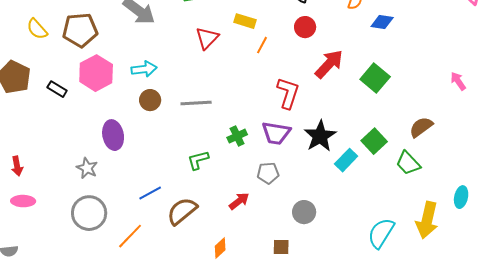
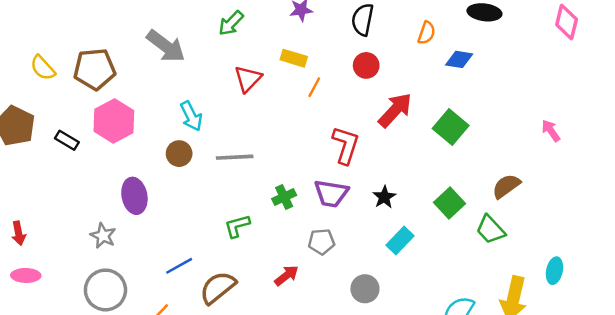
cyan arrow: (144, 69) -> (191, 116), moved, turned 70
black star: (320, 136) -> (384, 197), size x0.6
cyan rectangle: (346, 160) -> (400, 240), moved

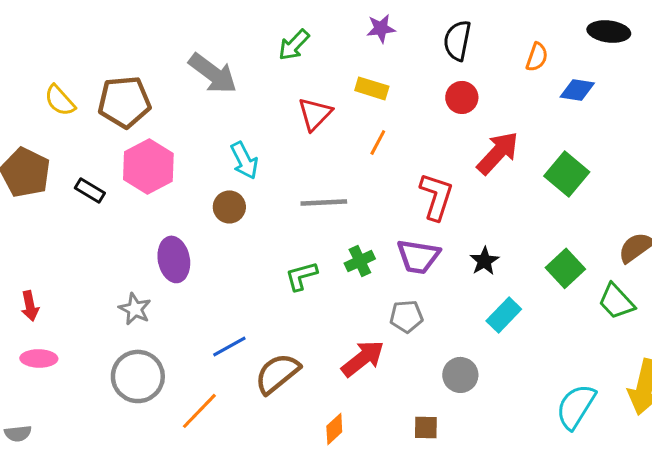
orange line: (314, 87) -> (378, 142), moved
gray line: (235, 157) -> (324, 202), moved
green L-shape: (237, 226) -> (301, 276), moved
red arrow: (287, 275) -> (363, 358), size x1.4

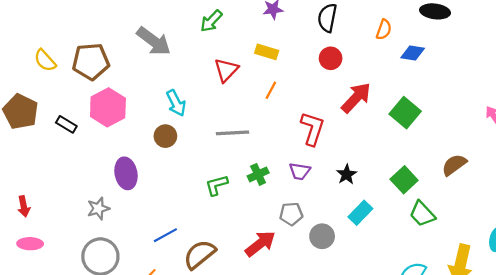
purple trapezoid: (418, 256) -> (300, 171), size x0.7
green trapezoid: (616, 301) -> (422, 214), moved
gray star: (135, 309) -> (98, 209), turned 30
gray circle: (460, 375) -> (322, 236), moved

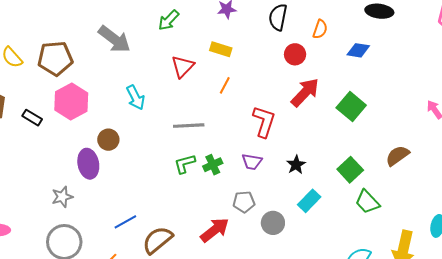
orange semicircle: (384, 30) -> (320, 29), moved
red circle: (331, 58) -> (295, 54), moved
brown circle: (165, 136) -> (108, 140), moved
green L-shape: (217, 185) -> (185, 164), moved

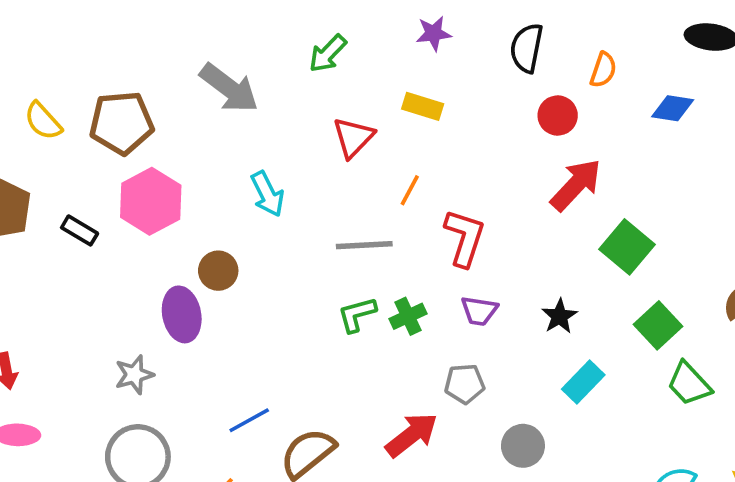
orange line: (225, 85) -> (410, 190), moved
green square: (351, 106) -> (627, 247), moved
red L-shape: (264, 122) -> (465, 238), moved
gray circle: (273, 223) -> (523, 446), moved

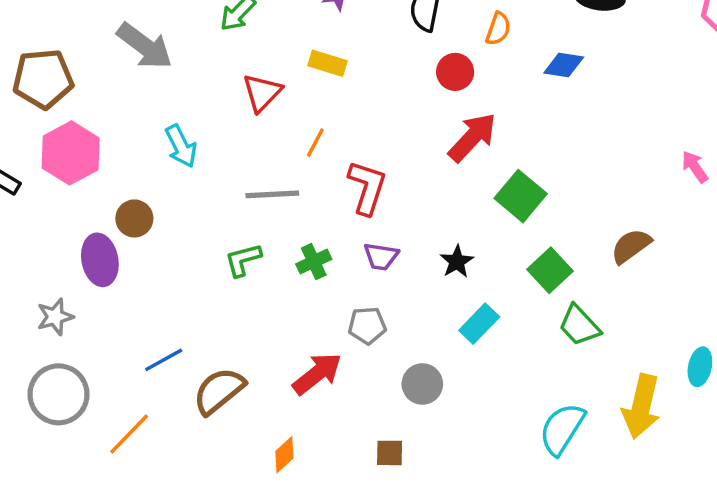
green L-shape: (357, 314) -> (243, 260), moved

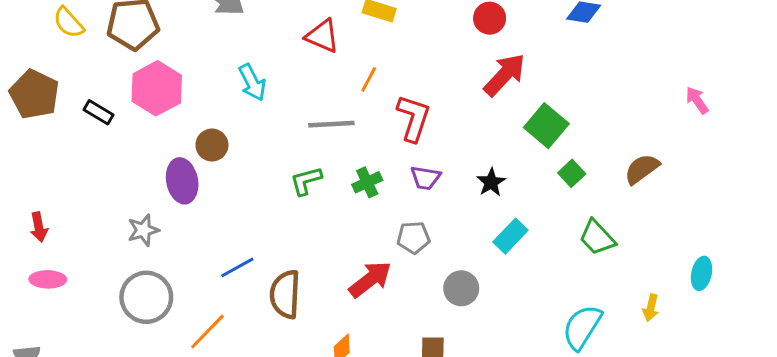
red triangle: (262, 93) -> (322, 36), turned -51
green square: (550, 270) -> (572, 173), moved, size x0.7
brown semicircle: (219, 391) -> (285, 294), turned -48
yellow arrow: (641, 406) -> (651, 308), size x0.5

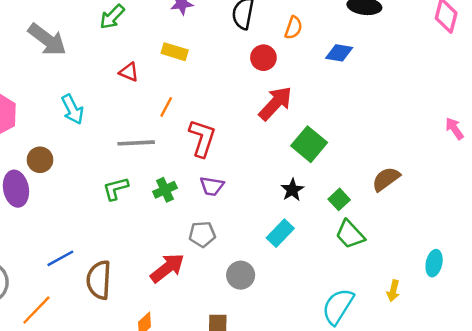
red triangle: (322, 36) -> (129, 72), size x0.7
pink arrow: (697, 100) -> (454, 129), moved
green square: (572, 173) -> (339, 199), moved
black star: (491, 182) -> (292, 190), moved

